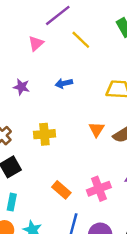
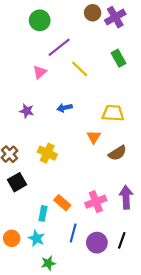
orange triangle: (97, 129) -> (94, 137), moved
yellow cross: (44, 134) -> (47, 153), turned 30
cyan rectangle: (12, 202) -> (43, 213), moved

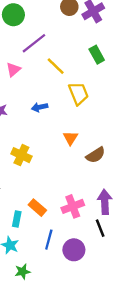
yellow trapezoid: (113, 113) -> (78, 93), moved, turned 65
black line: (122, 240) -> (100, 228), moved, turned -42

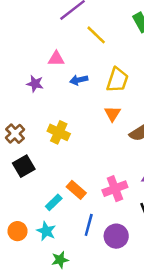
pink triangle: (13, 70) -> (56, 59), moved, turned 42
yellow trapezoid: (78, 93) -> (117, 80), moved, turned 40
cyan rectangle: (17, 219) -> (54, 202), turned 35

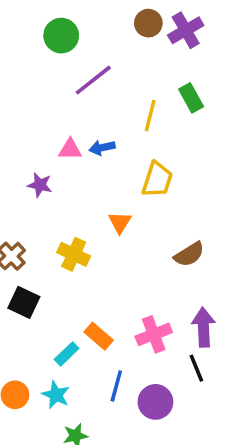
yellow line: (96, 35) -> (150, 116), moved, turned 60
blue arrow: (79, 80) -> (102, 148), moved
orange triangle: (112, 114) -> (120, 222), moved
black square: (24, 166) -> (24, 302), turned -35

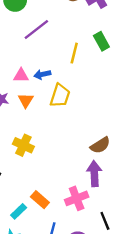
yellow trapezoid: (157, 180) -> (60, 96), moved
orange triangle: (120, 222) -> (26, 100), moved
purple arrow: (203, 327) -> (94, 174), moved

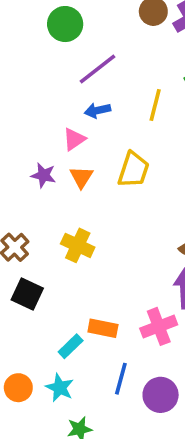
blue arrow: (42, 74) -> (98, 110), moved
pink triangle: (21, 76) -> (74, 139), turned -35
orange rectangle: (40, 200) -> (103, 328), turned -30

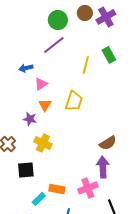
green circle: (65, 24) -> (58, 20), moved
blue arrow: (98, 110) -> (26, 68), moved
purple star: (43, 175) -> (30, 119), moved
black square: (27, 294) -> (26, 170), moved, turned -30

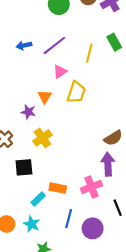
purple line: (54, 45) -> (54, 45), moved
blue arrow: (26, 68) -> (24, 45), moved
pink triangle: (41, 84) -> (60, 72), moved
yellow cross: (43, 143) -> (42, 138), turned 30

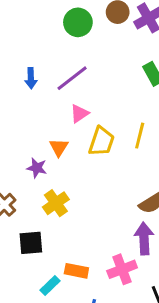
blue arrow: (24, 45) -> (31, 78), turned -80
yellow line: (89, 53) -> (140, 136), moved

